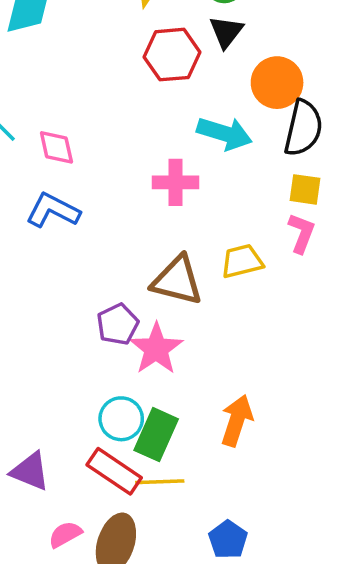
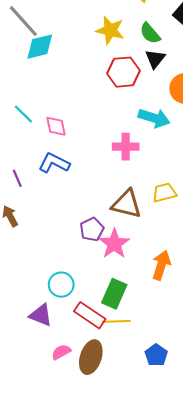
cyan circle: (121, 419) -> (61, 285), moved
orange arrow: (237, 421) -> (161, 265), moved

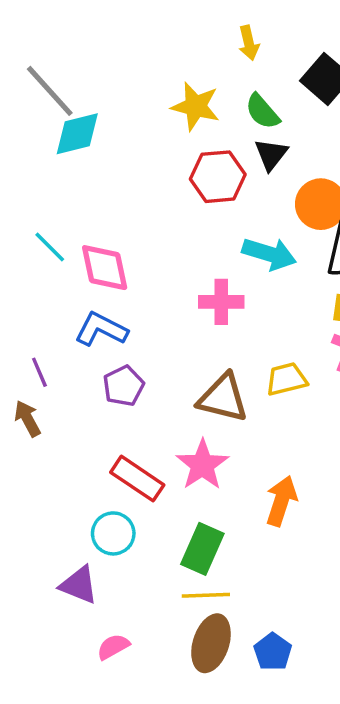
pink diamond: (56, 126) -> (105, 268), size x1.4
purple line: (17, 178) -> (39, 372), moved
purple pentagon: (92, 229) -> (123, 386), moved
red rectangle: (90, 315) -> (137, 479), moved
brown ellipse: (91, 357) -> (211, 643), moved

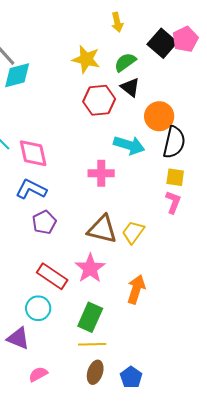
green semicircle: (262, 111) -> (125, 62), turned 95
black triangle: (271, 154) -> (130, 87), turned -30
yellow trapezoid: (286, 379) -> (133, 232), moved, turned -40
brown ellipse: (211, 643) -> (95, 372), size x0.7

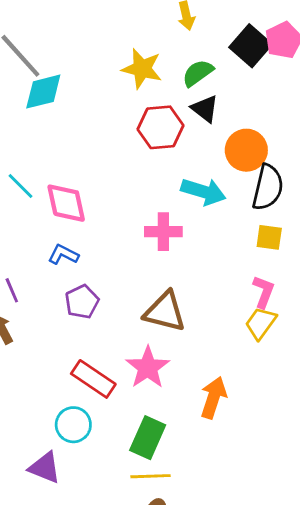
blue L-shape: (31, 189) -> (63, 255), size x0.7
pink L-shape: (173, 202) -> (263, 292), moved
yellow trapezoid: (133, 232) -> (261, 323), moved

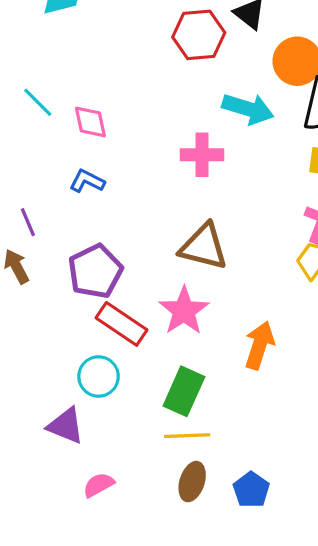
pink diamond: (66, 203) -> (90, 122), size x0.7
purple pentagon: (82, 302) -> (95, 271), moved, size x1.4

